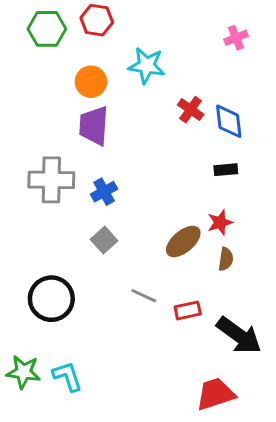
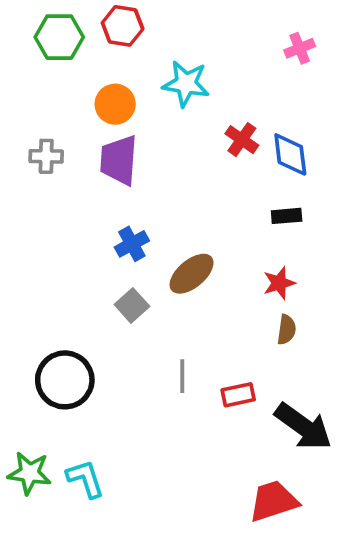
gray cross: (51, 180) -> (46, 156), moved, size x0.6
brown ellipse: (183, 241) -> (192, 274), moved
gray line: (144, 296) -> (182, 376), turned 65

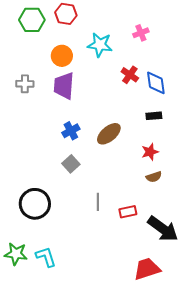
pink cross: (300, 48) -> (141, 33), moved
brown ellipse: (192, 274) -> (109, 134), moved
brown semicircle: (287, 330) -> (154, 177), turned 63

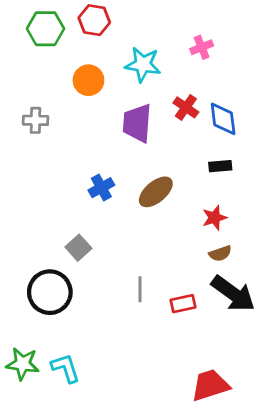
purple trapezoid: (64, 86) -> (137, 123), moved
gray square: (71, 164) -> (78, 248), moved
black arrow: (163, 229) -> (233, 294), moved

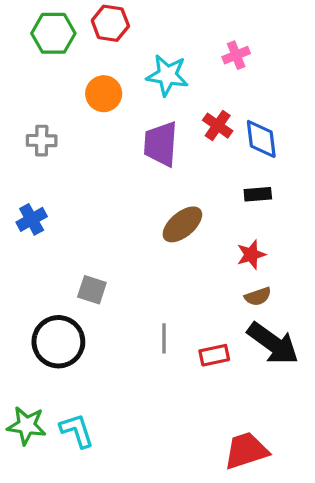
blue cross: (101, 188) -> (32, 219), moved
gray square: (78, 248) -> (92, 290), turned -30

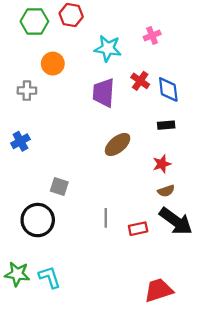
orange circle: (104, 94) -> (53, 64), moved

